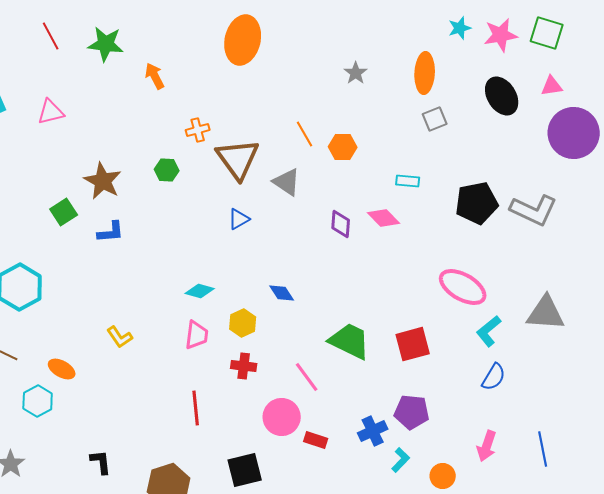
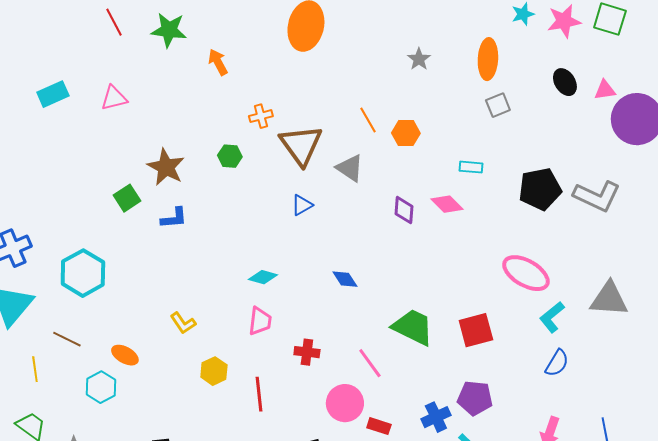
pink triangle: (552, 86) -> (605, 90), moved
black ellipse: (502, 96) -> (565, 82), size x0.7
yellow hexagon: (243, 323) -> (214, 371), moved

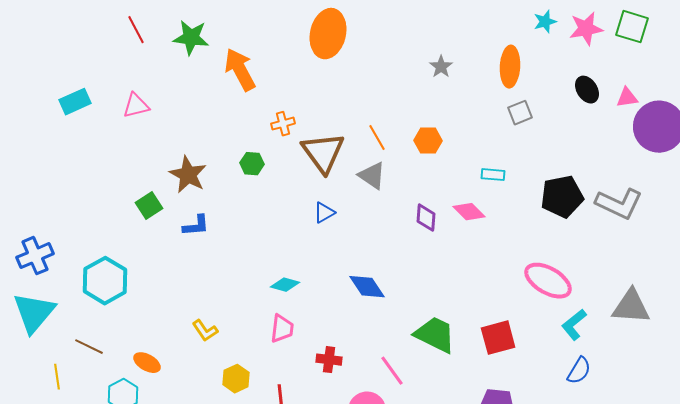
orange arrow: (218, 62) -> (240, 70), size x1.6
orange line: (368, 120) -> (377, 138), moved
blue diamond: (345, 279) -> (367, 287), size x1.4

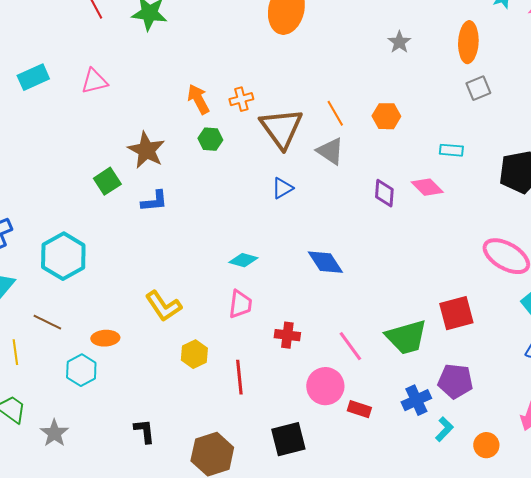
orange arrow: (240, 70) -> (198, 99), moved, size x0.7
yellow L-shape: (205, 331) -> (163, 306), size x1.4
green trapezoid: (435, 335) -> (406, 337), moved, turned 138
orange ellipse: (147, 363) -> (105, 338), turned -32

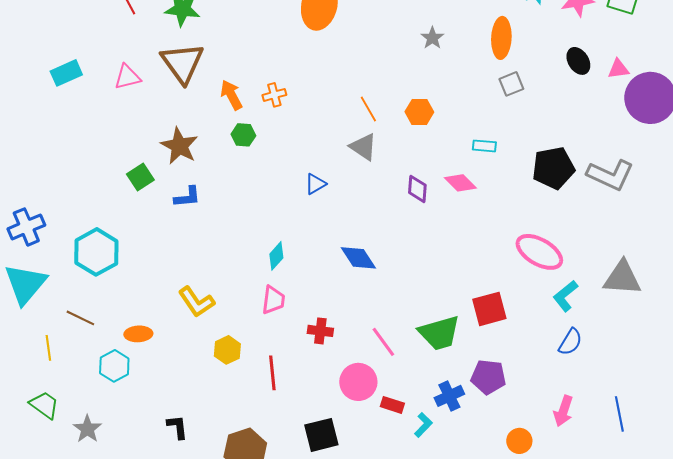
brown triangle: (281, 128) -> (182, 63), moved
cyan diamond: (243, 260) -> (276, 256), turned -64
cyan L-shape: (444, 429) -> (423, 425), moved

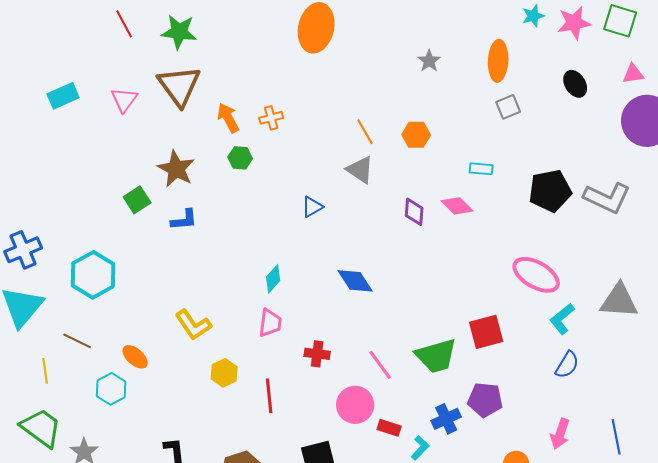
pink triangle: (618, 69) -> (633, 74), moved
pink triangle: (127, 77) -> (124, 100), turned -40
orange ellipse: (138, 334) -> (135, 357), turned 44
green trapezoid: (44, 405) -> (41, 428), size x1.4

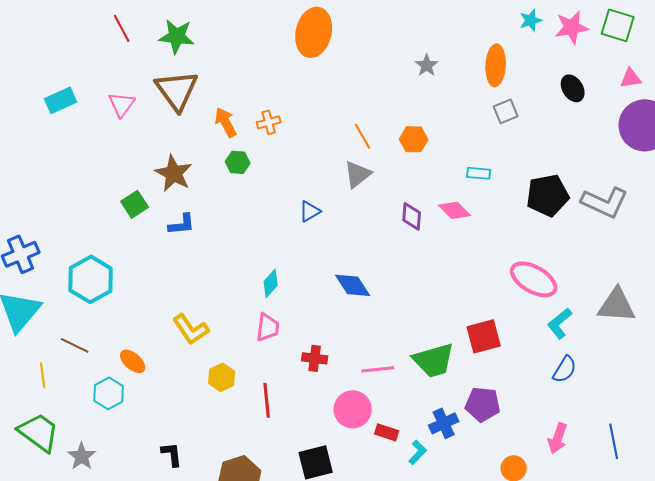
gray triangle: (360, 170) -> (358, 174), turned 48
pink line: (380, 365) -> (378, 369), turned -60

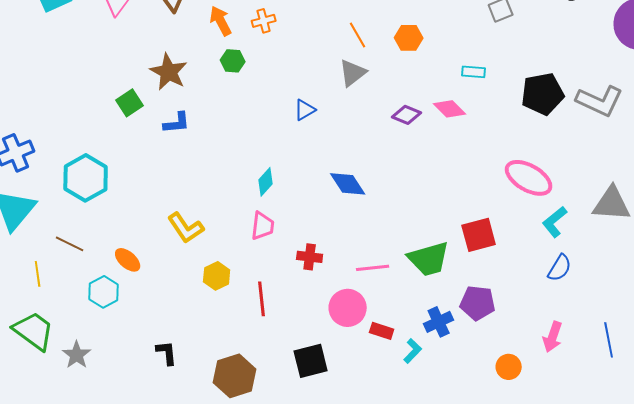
purple diamond: (412, 216) -> (407, 115), turned -72

